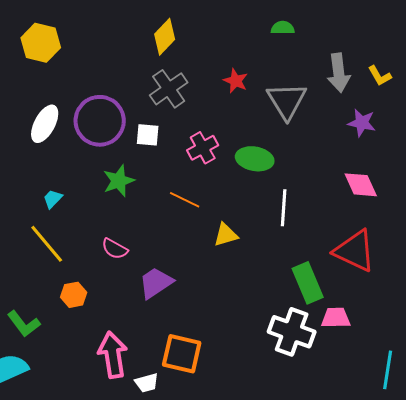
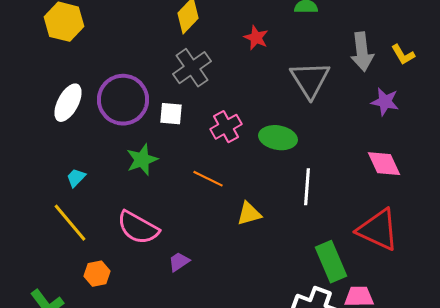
red star: (236, 81) -> (256, 38), moved
pink semicircle: (115, 249) -> (138, 228), size x1.6
purple trapezoid: (156, 283) -> (179, 262), size x0.6

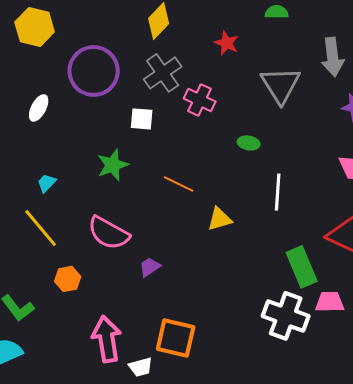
purple circle: (123, 100) -> (94, 71), moved
white ellipse: (68, 103) -> (39, 108), size x0.7
pink cross: (226, 127) -> (200, 100), moved, turned -36
green ellipse: (278, 138) -> (249, 143), size x0.6

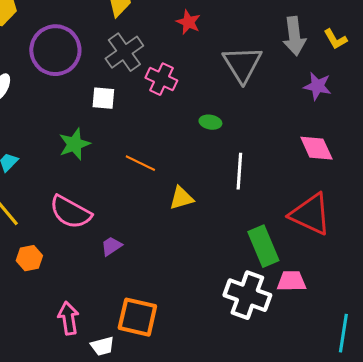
pink arrow: (107, 339) -> (68, 318), size x0.7

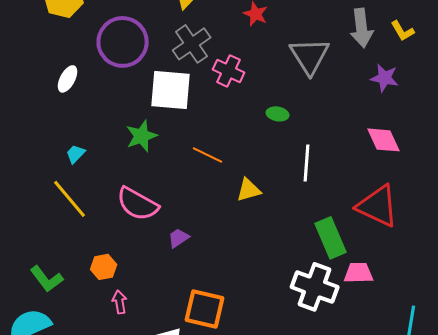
white square: (103, 98) -> (171, 90), size x1.8
orange hexagon: (29, 258) -> (104, 267), moved
pink arrow: (68, 318) -> (120, 302), moved, size x0.7

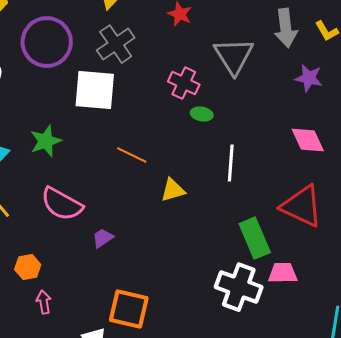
pink cross: (229, 71) -> (184, 83), moved
green star: (142, 136) -> (46, 141), moved

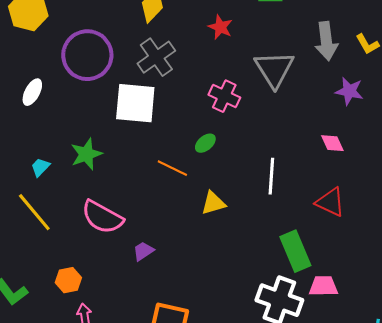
green ellipse: (202, 114) -> (205, 143), moved, turned -50
pink diamond: (308, 140) -> (332, 143), moved, size x0.7
red triangle: (302, 206) -> (330, 202), moved, size x0.7

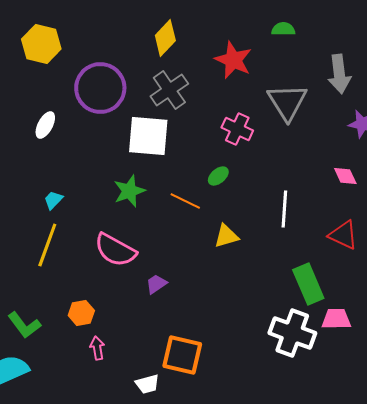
red star: (220, 27) -> (233, 60), size x1.5
green star: (86, 154) -> (129, 191), moved
yellow line: (34, 212) -> (47, 245), turned 60

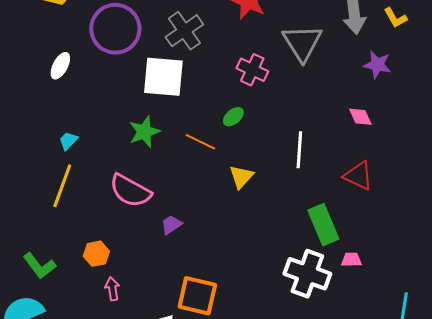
yellow triangle: (226, 236) -> (241, 177), turned -32
pink trapezoid: (336, 319) -> (351, 260), size x0.7

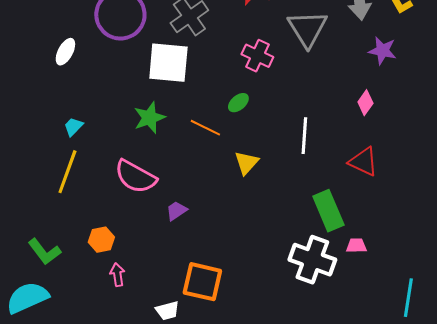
pink diamond: (360, 117) -> (365, 103), turned 60

